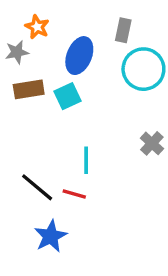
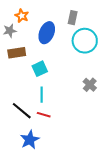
cyan square: (68, 96) -> (40, 69), moved
cyan line: (86, 160) -> (42, 95), moved

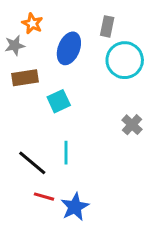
cyan line: (42, 95) -> (66, 153), moved
red line: (44, 115) -> (44, 197), moved
blue star: (30, 140) -> (75, 207), moved

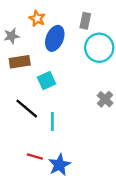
orange star: (32, 23) -> (37, 18), moved
black line: (32, 163) -> (27, 109), moved

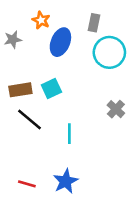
brown rectangle: (20, 62) -> (20, 90), moved
cyan line: (52, 121) -> (69, 134), moved
red line: (35, 157) -> (27, 184), moved

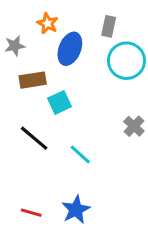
brown rectangle: (20, 90) -> (33, 80), moved
cyan line: (69, 134) -> (80, 155), turned -48

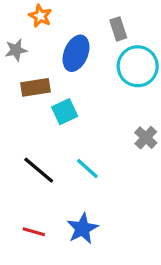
orange star: (48, 23) -> (40, 16), moved
gray rectangle: (109, 26) -> (118, 29), turned -30
black line: (34, 138) -> (39, 170), moved

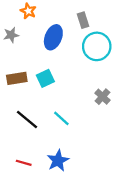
brown rectangle: (35, 87) -> (17, 78), moved

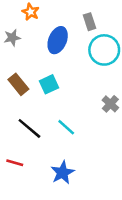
brown rectangle: (17, 78) -> (18, 84), turned 60
red line: (24, 163) -> (15, 163), moved

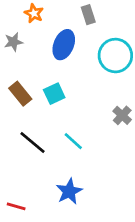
gray rectangle: (89, 22) -> (88, 15), moved
red line: (15, 163) -> (16, 206), moved

